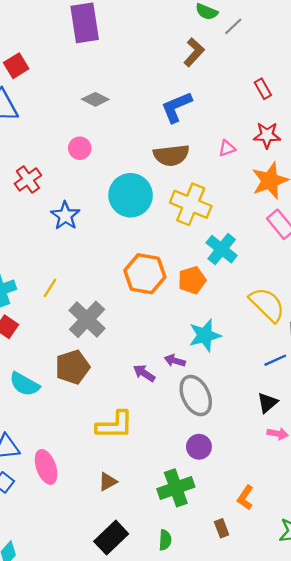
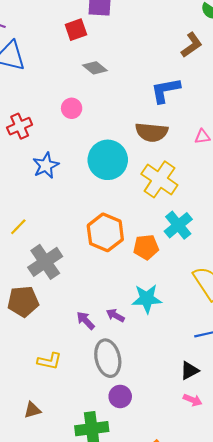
red square: (16, 66) -> (76, 30), moved
gray ellipse: (196, 396) -> (108, 358), moved
yellow L-shape: (115, 425) -> (49, 361), size x0.7

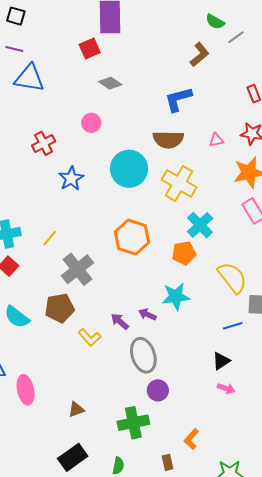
orange pentagon: (146, 247) -> (184, 253), moved
yellow L-shape: (49, 361) -> (90, 337), moved, turned 40

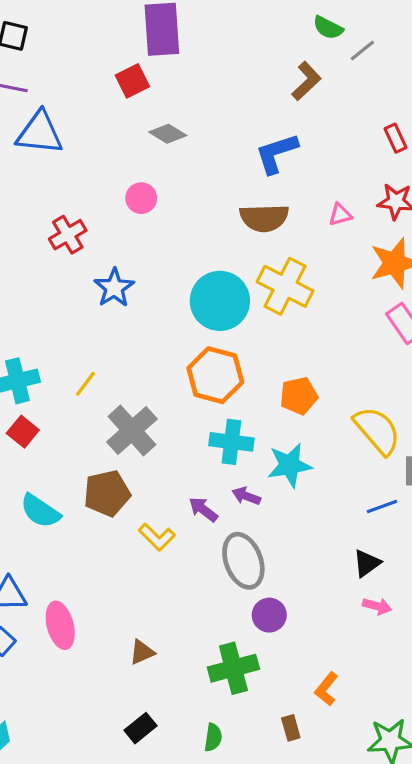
cyan circle: (129, 169) -> (220, 301), moved
cyan cross: (200, 225) -> (231, 442), moved, turned -36
black rectangle: (73, 457) -> (141, 728), size x0.7

